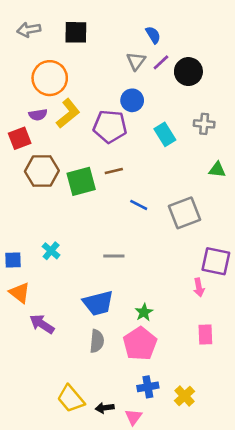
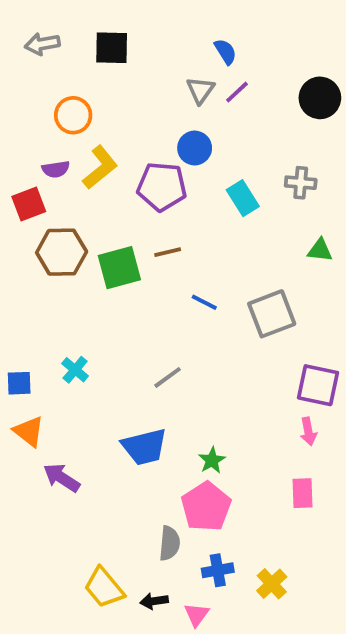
black circle: (188, 72) -> (320, 98), moved
orange circle: (50, 78) -> (73, 115), size x0.7
gray line: (114, 256) -> (168, 377), turned -36
pink arrow: (199, 287) -> (308, 431), moved
gray semicircle: (97, 341) -> (170, 543), moved

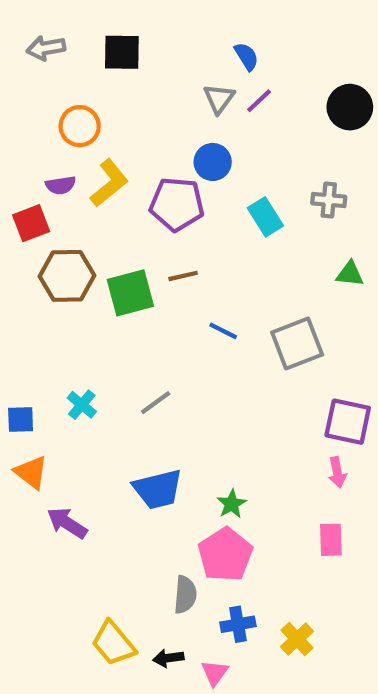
gray line: (168, 377) -> (156, 403), moved

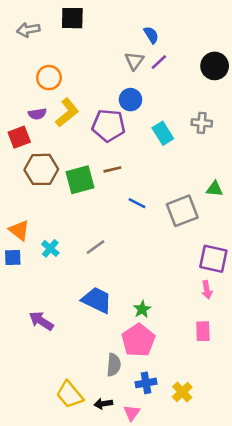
black square: (122, 52) -> (72, 18), moved
green triangle: (350, 274) -> (215, 189), moved
orange triangle: (31, 472) -> (19, 230), moved
blue trapezoid: (158, 489) -> (97, 300), turned -140

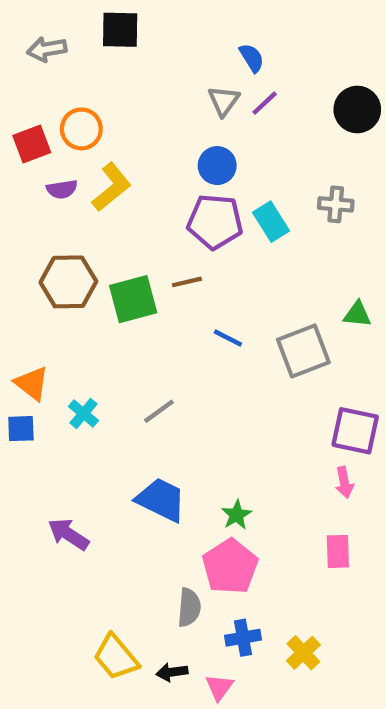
purple pentagon: (108, 125) -> (215, 222), moved
red square: (19, 137) -> (32, 144), moved

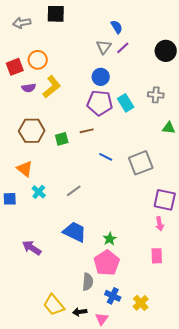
green square: (133, 299) -> (62, 139), size x0.6
green triangle: (357, 314) -> (169, 128), moved
orange triangle: (32, 383) -> (25, 169), moved
blue cross: (243, 638) -> (113, 296), turned 35

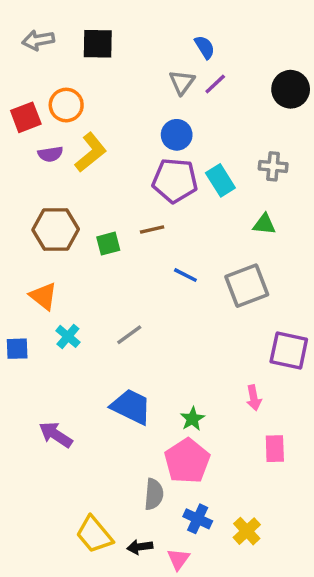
black square: (56, 14) -> (98, 44), moved
green triangle: (169, 128) -> (264, 224), moved
pink arrow: (160, 224) -> (254, 398), moved

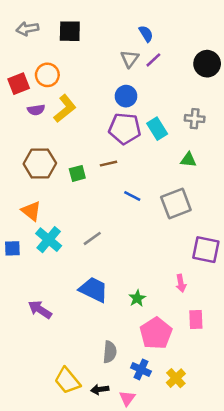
cyan cross: (68, 336) -> (49, 240), size x1.5
pink pentagon: (187, 461) -> (156, 333), moved

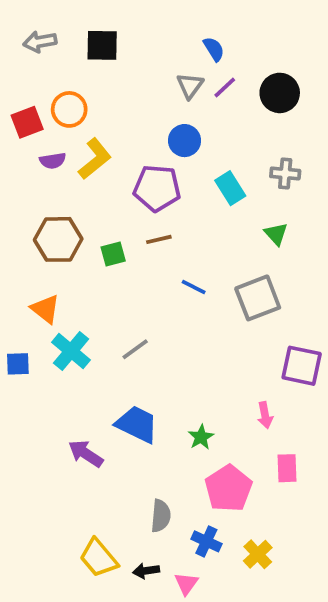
black circle: (207, 64) -> (280, 93), moved
purple pentagon: (125, 129) -> (157, 188), moved
green triangle: (188, 160) -> (276, 234), turned 42
purple arrow: (40, 310) -> (86, 454), moved

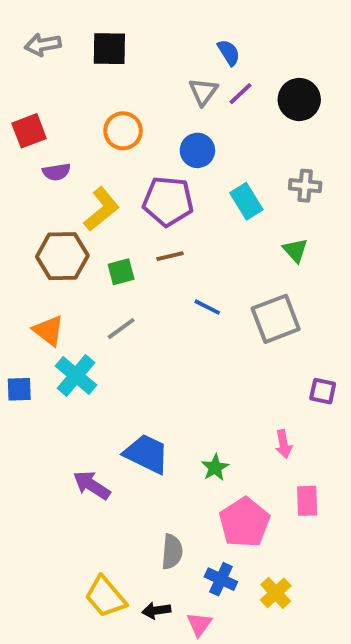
orange circle: (69, 109) -> (123, 131), moved
yellow L-shape: (95, 159) -> (101, 209), moved
gray line: (135, 349) -> (121, 329), moved
purple square: (302, 366) -> (323, 391), size x0.6

